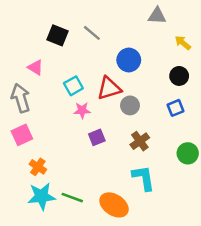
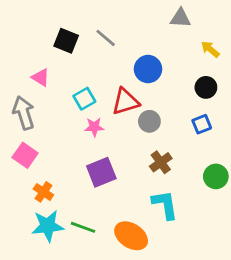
pink square: (22, 135) -> (25, 155), turned -30
purple square: (97, 137) -> (101, 172), moved, size x1.5

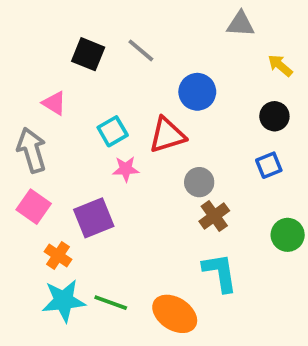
gray circle: (149, 121) -> (199, 182), moved
purple square: (101, 172) -> (94, 218), moved

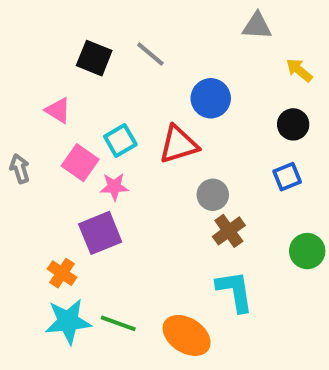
gray arrow: (32, 150) -> (20, 169), moved, size x0.6
pink star: (126, 169) -> (114, 187), moved
pink square: (34, 207) -> (80, 163), moved

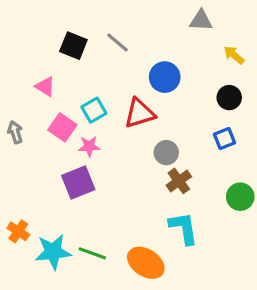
orange cross: (62, 273) -> (18, 231), moved

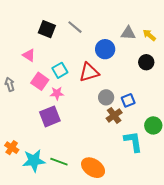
gray triangle: (201, 20) -> (128, 33), moved
blue square: (224, 138) -> (128, 100), moved
cyan L-shape: (184, 228) -> (133, 142), moved

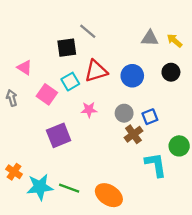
black square: (47, 29) -> (67, 48), moved, turned -30
blue circle: (105, 49) -> (132, 76), moved
pink triangle: (29, 55) -> (25, 68), moved
red triangle: (89, 72) -> (96, 71), moved
pink star: (57, 93) -> (89, 110), moved

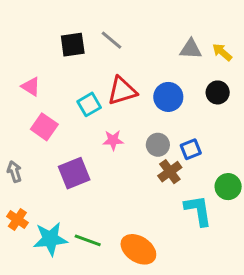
black square: (67, 48) -> (73, 45), moved
pink square: (47, 94) -> (44, 127), moved
gray arrow: (12, 98) -> (14, 172), moved

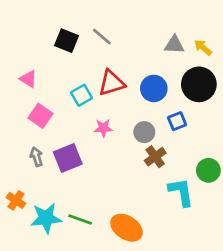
black square: (73, 45) -> (66, 41), turned 30
black circle: (218, 92) -> (199, 84), size x1.6
blue square: (191, 149) -> (177, 121), moved
gray arrow: (14, 172) -> (36, 157), moved

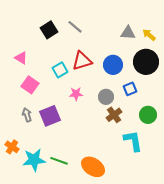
black square: (66, 41) -> (49, 30), turned 36
green circle: (208, 170) -> (148, 115), moved

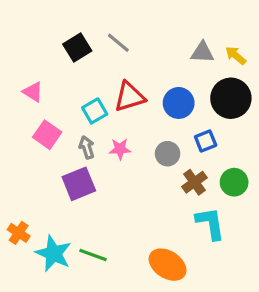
gray arrow: (27, 115) -> (87, 147), moved
brown cross: (114, 115) -> (194, 182), moved
cyan star: (34, 160) -> (53, 254), turned 30
orange ellipse: (93, 167) -> (168, 265), moved

